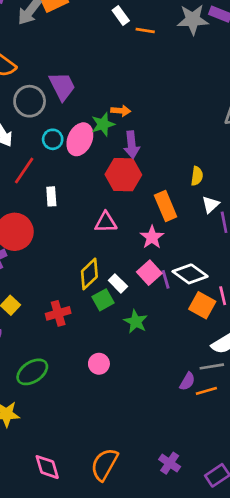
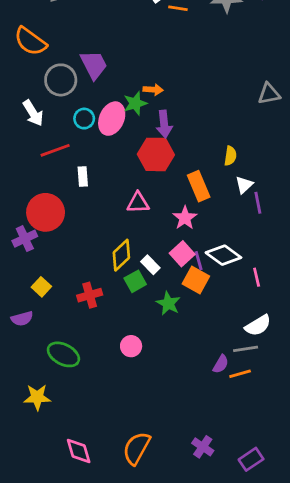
red line: (24, 171) -> (55, 150), turned 36
orange square: (202, 305) -> (196, 280), moved
green ellipse: (32, 372) -> (63, 354), turned 60

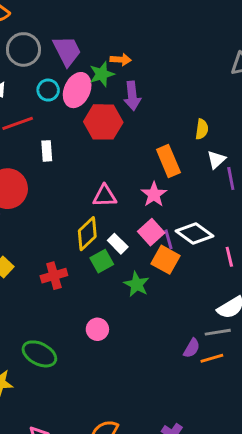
purple trapezoid: (94, 65) -> (67, 51), moved
red hexagon: (156, 154) -> (103, 122), moved
pink triangle: (138, 203) -> (105, 196), moved
green ellipse: (63, 354) -> (39, 354), moved

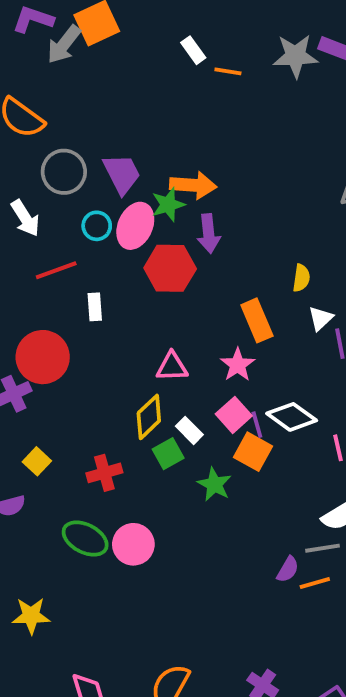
orange arrow: (121, 60) -> (193, 185), size x1.6
pink circle: (97, 329) -> (133, 544), moved, size x1.4
green ellipse: (39, 354) -> (85, 539), moved

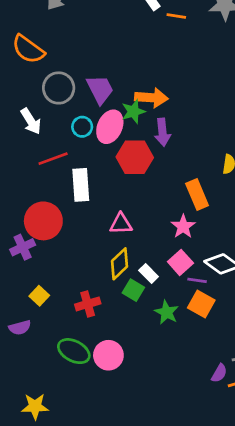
white rectangle: (95, 307) -> (81, 185), size x1.6
pink triangle: (172, 367) -> (121, 224), moved
purple line: (257, 425) -> (197, 280), moved, turned -66
orange square: (253, 452) -> (201, 304), moved
green square: (168, 454) -> (133, 290), turned -30

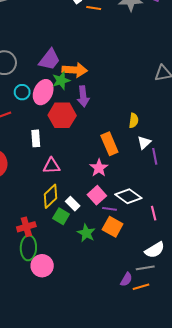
purple trapezoid: (100, 89) -> (49, 60), moved, turned 65
white rectangle: (81, 185) -> (36, 138), moved, size x0.7
green ellipse: (74, 351) -> (28, 248), moved, turned 65

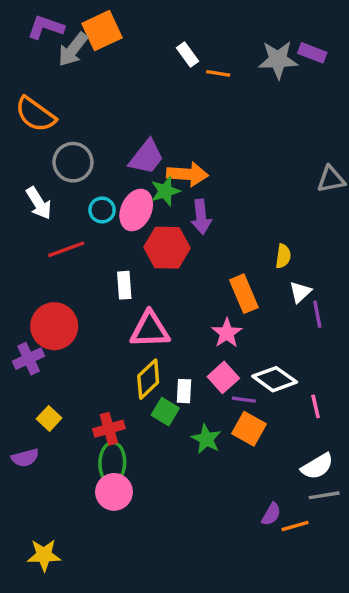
pink triangle: (52, 166) -> (150, 330), size x1.4
white rectangle: (73, 204) -> (184, 391), turned 48
pink circle: (42, 266) -> (114, 492), moved
gray line: (145, 268) -> (324, 495), moved

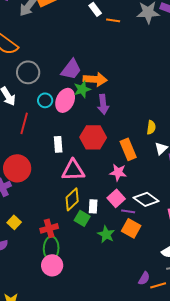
red hexagon: (167, 248) -> (93, 137), moved
red line: (66, 249) -> (24, 123), turned -55
pink star: (227, 333) -> (118, 172), turned -30

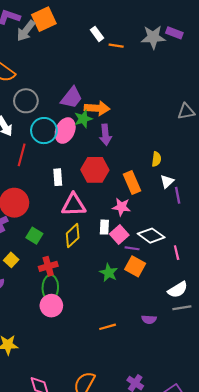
cyan circle: (45, 100) -> (44, 131), size x1.6
white rectangle: (93, 206) -> (104, 227), moved
green square: (82, 218) -> (34, 236), moved
purple semicircle: (144, 278) -> (149, 319), turned 64
orange line: (158, 285) -> (108, 327), moved

